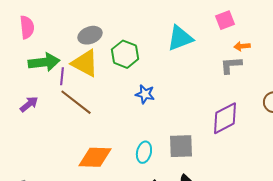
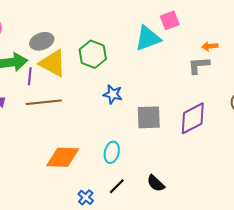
pink square: (225, 20) -> (170, 20), moved
gray ellipse: (90, 35) -> (42, 41), moved
brown line: (76, 102) -> (44, 102), turned -44
gray square: (181, 146) -> (149, 117), moved

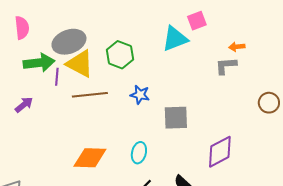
gray ellipse: (42, 41) -> (69, 42), size x1.4
brown line: (44, 102) -> (90, 95), moved
purple diamond: (193, 118) -> (220, 152), moved

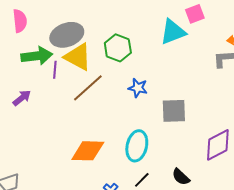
brown line: (90, 95) -> (88, 88), turned -36
cyan ellipse: (139, 153) -> (137, 146), size x1.4

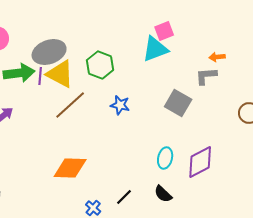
pink square: (195, 14) -> (164, 31), moved
purple line: (55, 70) -> (40, 76), moved
gray square: (174, 111) -> (178, 103), moved, turned 32
cyan ellipse: (137, 146) -> (165, 158), moved, size x0.7

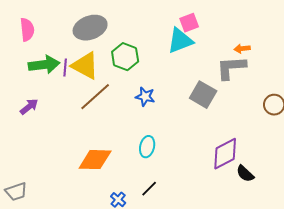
gray ellipse: (49, 52) -> (90, 28), moved
gray L-shape: (206, 76) -> (231, 68), size x1.4
cyan ellipse: (165, 158) -> (147, 147), moved
black semicircle: (163, 194) -> (245, 174), moved

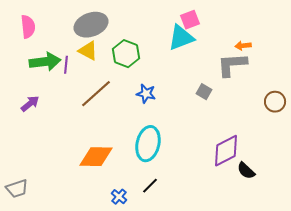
yellow triangle: (85, 66) -> (88, 51), moved, size x0.7
gray square: (203, 95) -> (204, 92), size x0.6
cyan ellipse: (147, 147) -> (148, 144), size x1.6

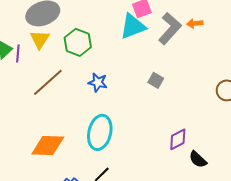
orange arrow: (243, 46) -> (195, 23), moved
yellow triangle: (88, 51) -> (40, 39), turned 35
gray L-shape: (232, 65) -> (170, 28), moved, turned 136
purple diamond: (226, 151) -> (178, 139), size x0.7

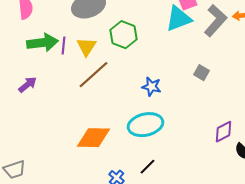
yellow triangle: (40, 39) -> (87, 47), moved
blue star: (98, 82) -> (152, 87), moved
cyan ellipse: (100, 132) -> (146, 125), turned 64

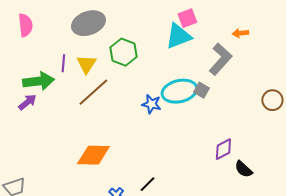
gray L-shape: (216, 21) -> (220, 59), moved
green arrow: (43, 43) -> (38, 81), moved
cyan ellipse: (146, 125) -> (179, 91), moved

